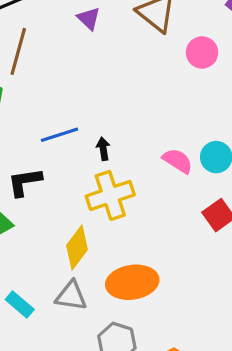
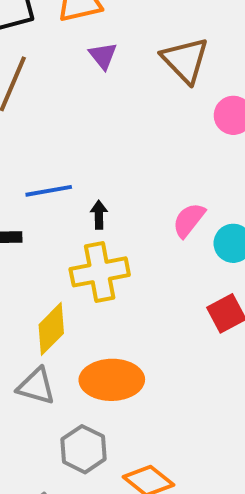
pink semicircle: (178, 161) -> (189, 220), moved, turned -92

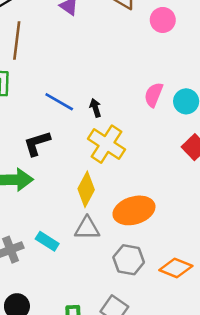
blue line: (49, 191) -> (59, 102), turned 56
yellow cross: (100, 272) -> (106, 144), turned -30

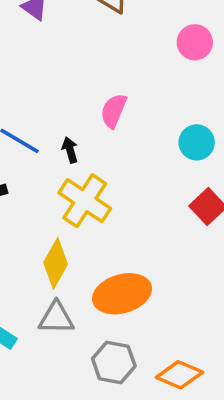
pink circle: (163, 20) -> (195, 42), moved
pink semicircle: (154, 95) -> (114, 111), moved

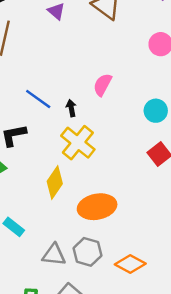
gray triangle: (56, 318) -> (54, 255), moved

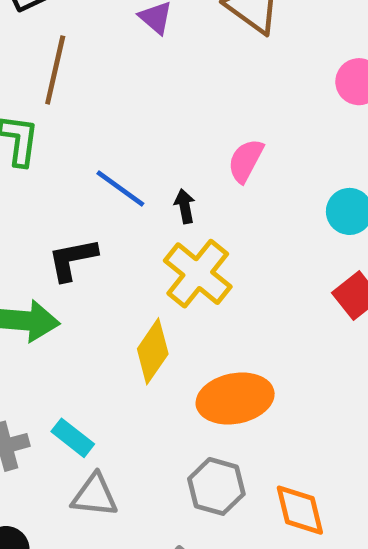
gray triangle: (54, 255) -> (95, 495), moved
orange diamond: (130, 264) -> (300, 510), turned 48

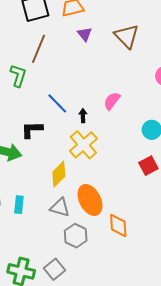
orange ellipse: (235, 399) -> (90, 200), turned 64
cyan rectangle: (73, 438) -> (19, 205), turned 48
gray triangle: (95, 495) -> (60, 207), moved
orange diamond: (300, 510) -> (118, 226), moved

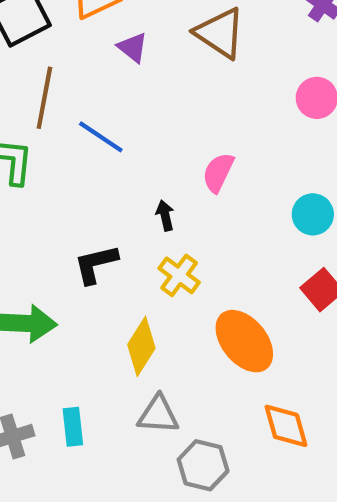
blue line: (57, 103) -> (101, 137), moved
black L-shape: (32, 130) -> (96, 264), moved
yellow cross: (83, 145) -> (179, 275), size x0.7
orange ellipse: (90, 200) -> (244, 341), moved

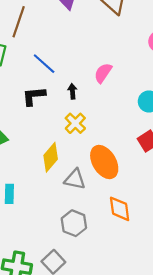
blue line: (101, 137) -> (44, 64), moved
black L-shape: (96, 264) -> (34, 96), moved
gray triangle: (158, 415) -> (75, 179), moved

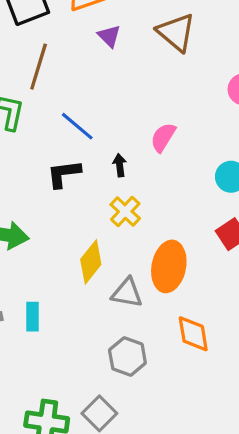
orange ellipse: (104, 162) -> (169, 266), turned 44

